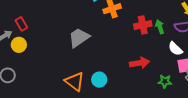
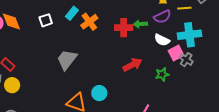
red cross: (143, 25) -> (124, 28), turned 30
green arrow: (160, 27) -> (140, 24), turned -56

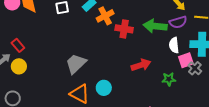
green arrow: (140, 24) -> (155, 26), size x1.6
red cross: (124, 28) -> (124, 29), moved
white semicircle: (162, 40) -> (174, 45), turned 49
gray trapezoid: (67, 60) -> (76, 64), moved

